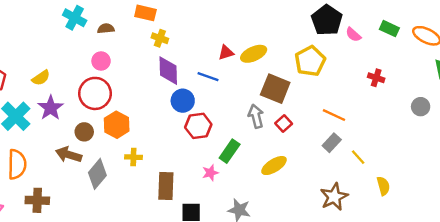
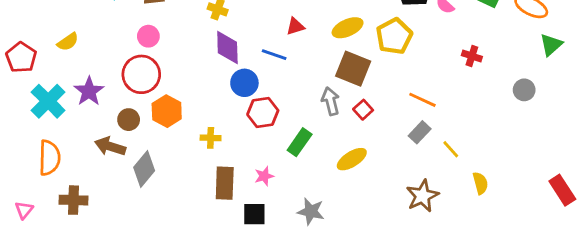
yellow ellipse: (254, 54) -> (348, 28), moved
yellow semicircle: (41, 78) -> (68, 42), moved
yellow cross: (133, 157) -> (211, 138), moved
pink star: (210, 173) -> (264, 176), moved

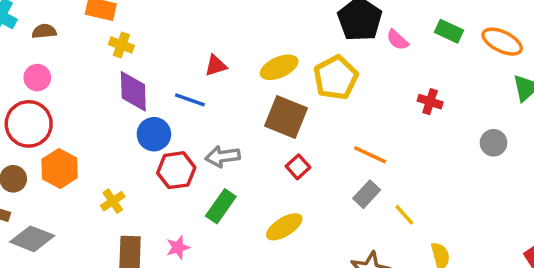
gray arrow: (331, 101) -> (223, 156), moved, turned -84
yellow cross: (211, 138) -> (113, 201), turned -36
gray diamond: (144, 169) -> (32, 239), turned 72

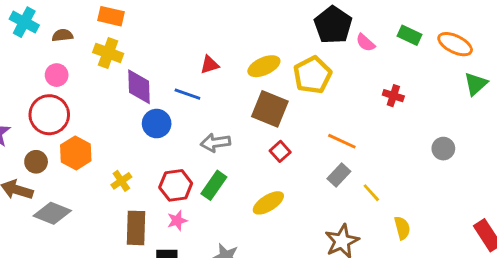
yellow cross: (121, 45) -> (108, 53), moved, size x1.4
gray circle: (494, 143) -> (443, 149), moved
red hexagon: (176, 170) -> (176, 185), moved

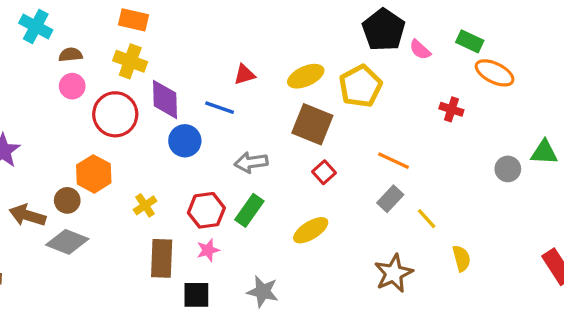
brown semicircle: (62, 35) -> (71, 55), moved
orange ellipse: (455, 44) -> (495, 73), moved
green triangle: (476, 84) -> (544, 152), moved, turned 45
red circle: (49, 115) -> (115, 114), moved
brown circle: (36, 162) -> (67, 200), moved

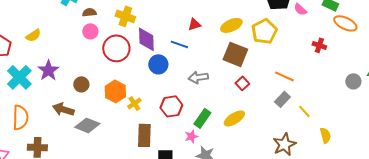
orange hexagon: (94, 174) -> (115, 91), moved
brown circle: (67, 200) -> (81, 84), moved
green rectangle: (249, 210) -> (202, 118), moved
pink star: (208, 250) -> (191, 136), moved

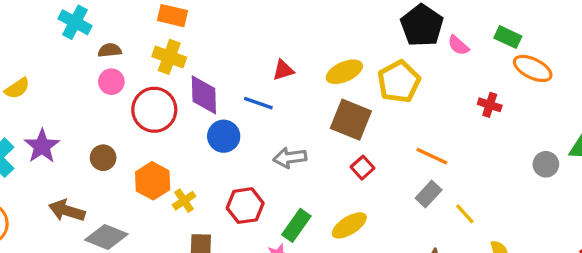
brown circle: (81, 84) -> (103, 158), moved

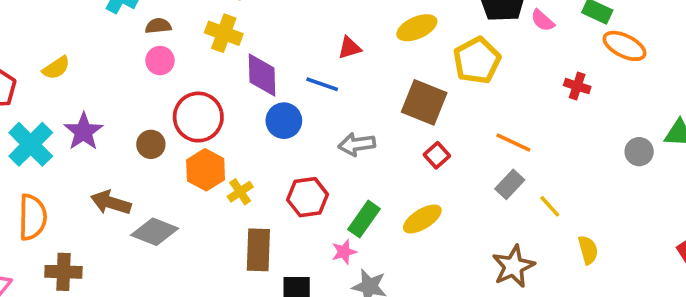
yellow ellipse: (344, 72) -> (417, 28), moved
red circle: (154, 110) -> (198, 117), moved

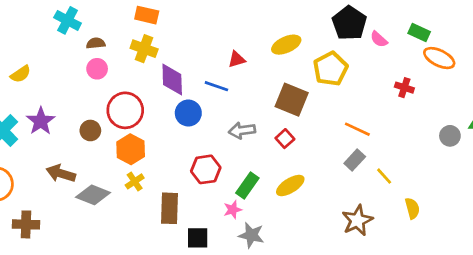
red square: (437, 155) -> (285, 139), moved
yellow cross: (240, 192) -> (135, 181), moved

